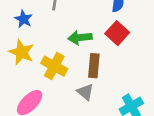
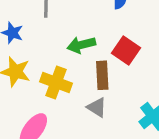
red square: (117, 33) -> (126, 50), moved

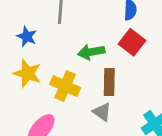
red square: (126, 50) -> (132, 42), moved

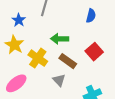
red square: (132, 42) -> (94, 52), moved
brown rectangle: (109, 82) -> (68, 61), turned -66

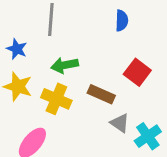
green arrow: (60, 39) -> (65, 65), moved
gray triangle: (59, 80) -> (120, 123), moved

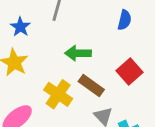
green arrow: (65, 65) -> (78, 53), moved
yellow cross: (56, 99) -> (58, 94), moved

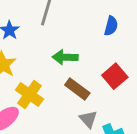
yellow cross: (58, 94) -> (30, 94), moved

